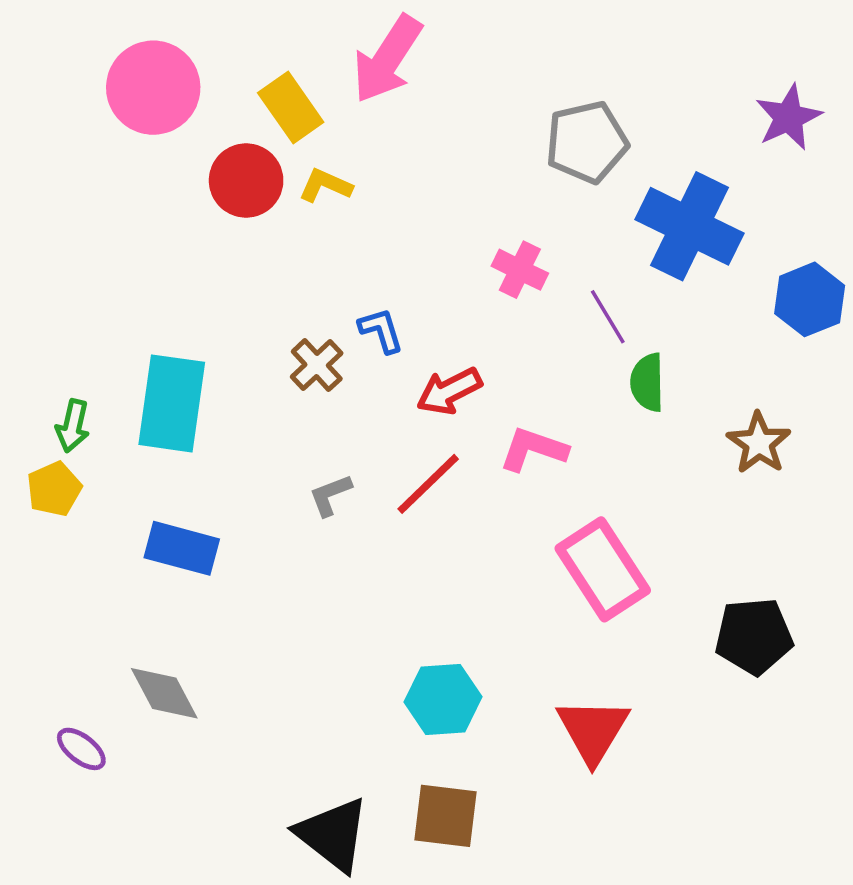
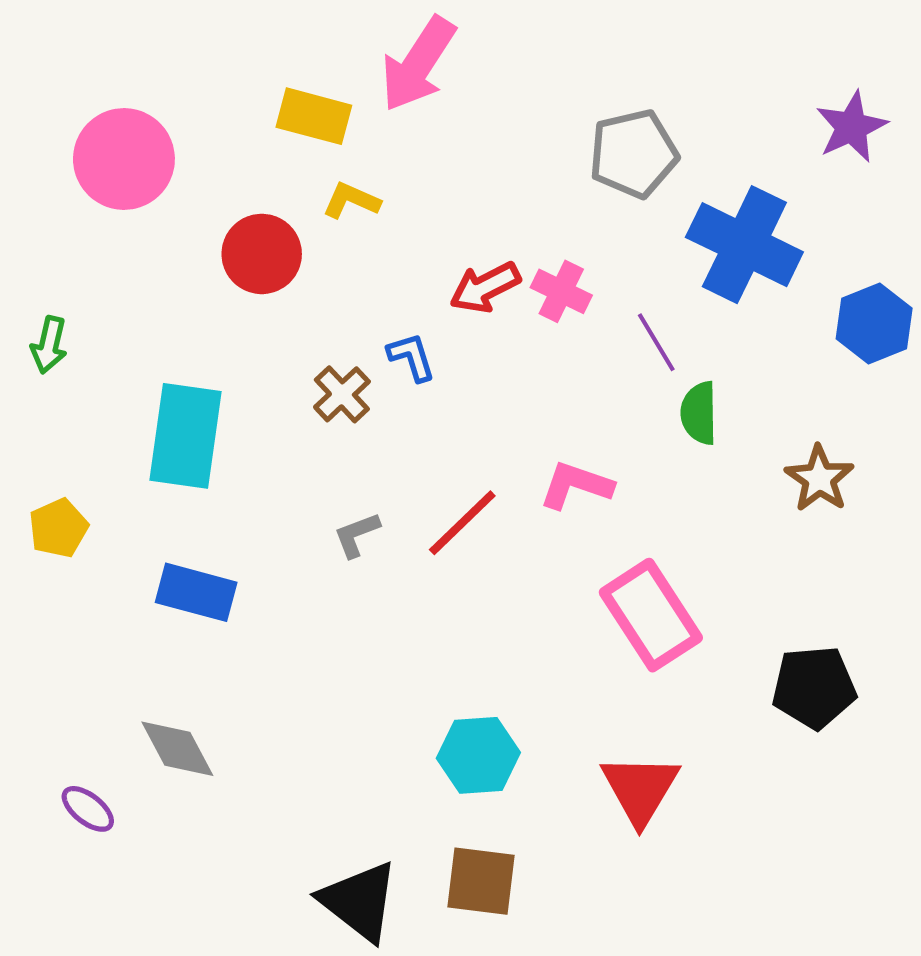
pink circle: (153, 88) -> (124, 159), moved
yellow rectangle: (291, 107) -> (314, 116), turned -40
red circle: (246, 181) -> (262, 254), moved
red arrow: (449, 391) -> (485, 287), moved
green arrow: (73, 426) -> (49, 345), moved

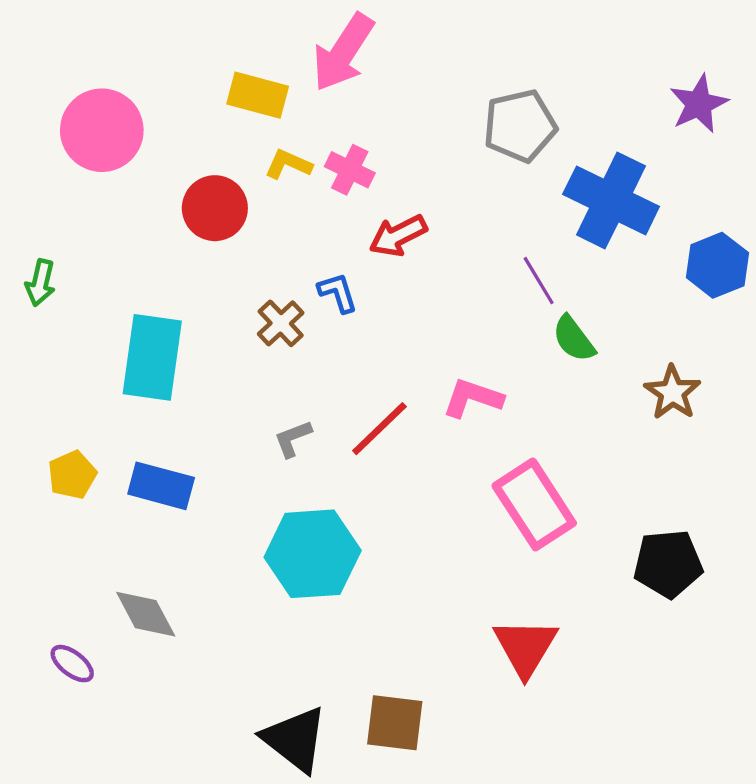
pink cross: (561, 291) -> (350, 170), moved
green semicircle: (699, 413) -> (574, 339), turned -36
yellow pentagon: (58, 528) -> (72, 475), moved
cyan hexagon: (478, 755) -> (313, 554), moved, size x1.4

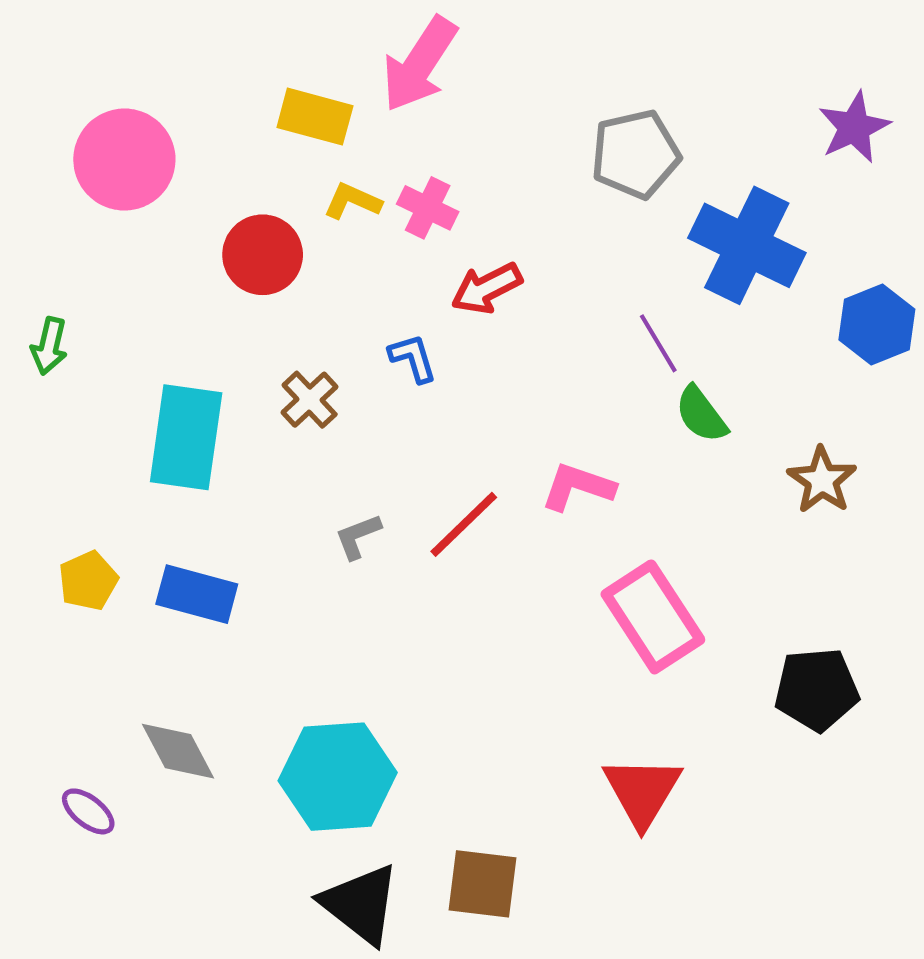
brown cross: (281, 323) -> (310, 400), moved
cyan hexagon: (313, 554) -> (338, 777), moved

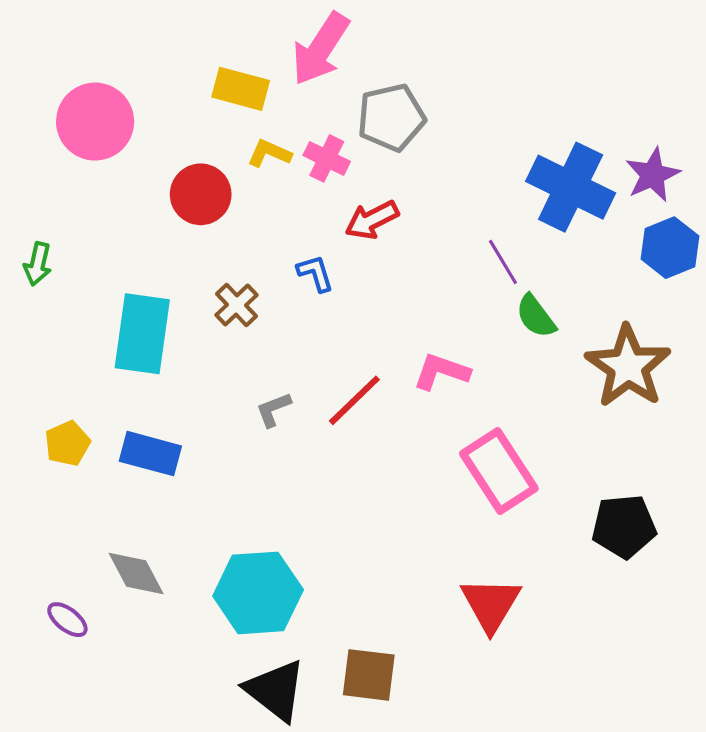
purple star: (854, 127) -> (653, 175), moved
gray pentagon: (635, 154) -> (391, 117), moved
brown star: (822, 480) -> (628, 366), size x1.6

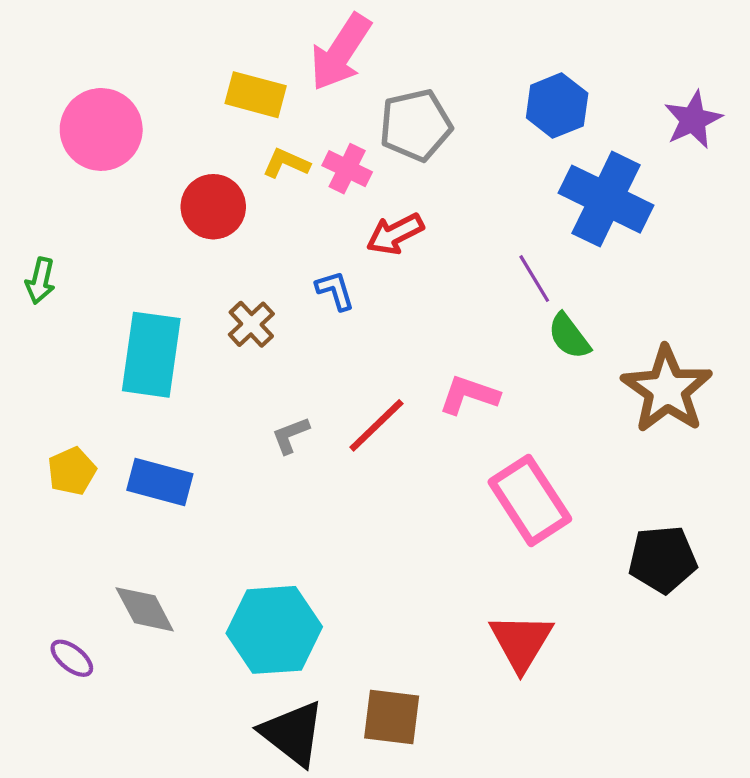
purple star: (653, 175) -> (693, 120), moved
blue hexagon: (670, 248) -> (557, 106), moved

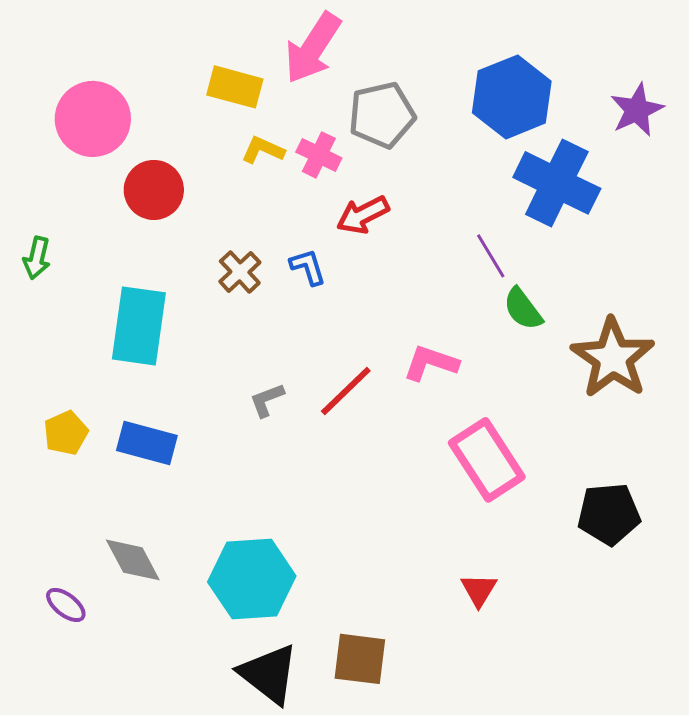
blue hexagon: (557, 106) -> (512, 97), size x1.4
red circle: (213, 207) -> (154, 190), moved
brown cross: (251, 324) -> (240, 272), moved
red triangle: (521, 642) -> (479, 590), size x0.6

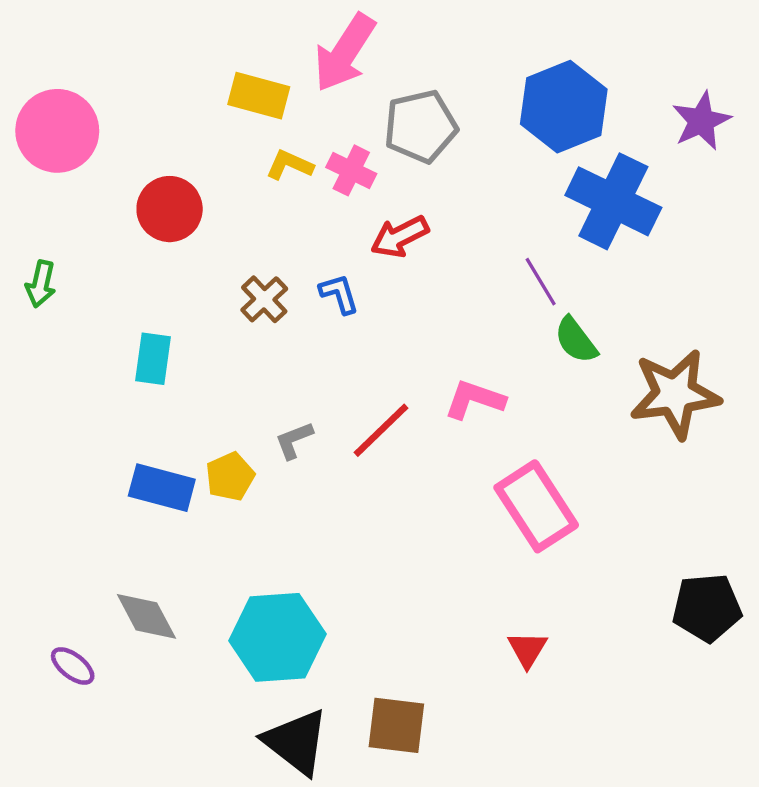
pink circle: (93, 119) -> (57, 131), moved
cyan rectangle: (139, 326) -> (153, 359), size x0.6
brown star: (613, 358) -> (675, 394), turned 30
yellow pentagon: (66, 433) -> (230, 477), moved
black pentagon: (609, 514) -> (707, 608), moved

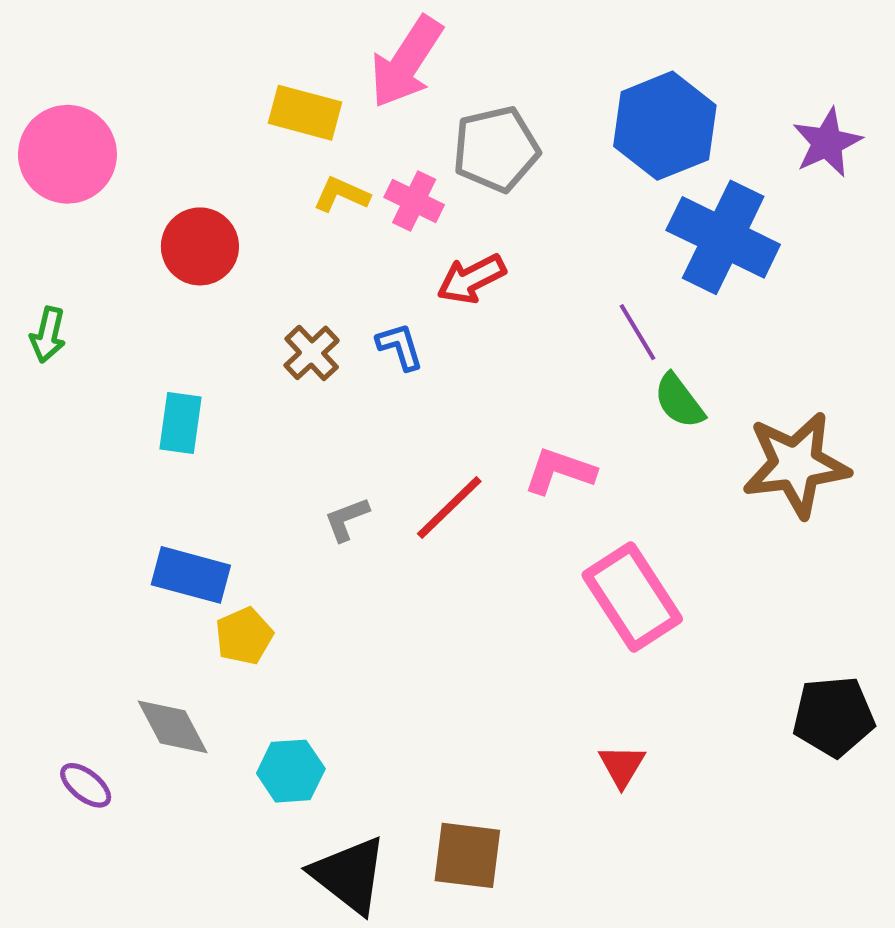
yellow pentagon: (230, 477) -> (244, 636), moved
cyan hexagon: (277, 637) -> (291, 771), moved, size x0.6

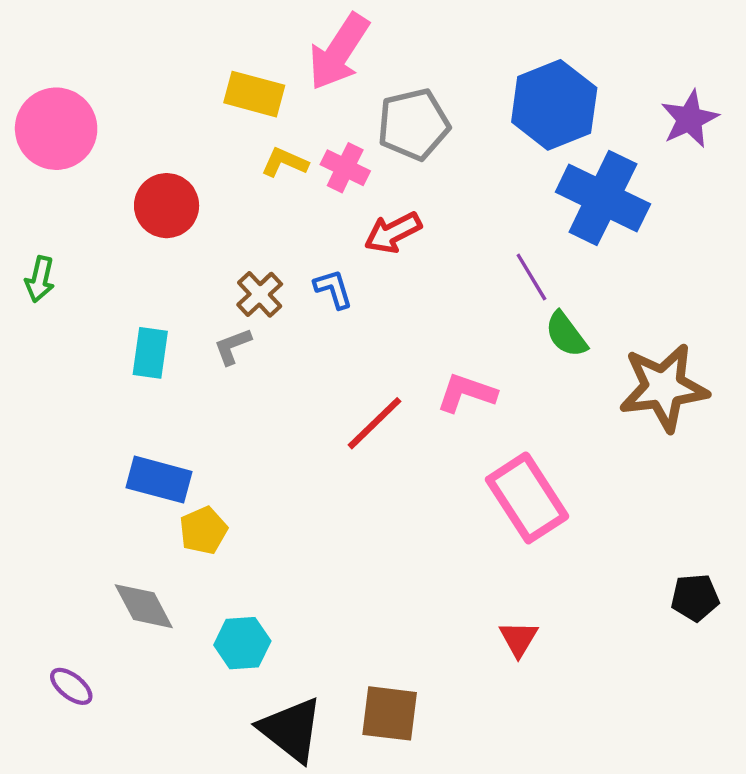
gray L-shape: (347, 519) -> (233, 346), moved
black pentagon: (834, 717) -> (695, 598), size x0.7
purple ellipse: (86, 785) -> (71, 686), moved

